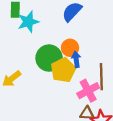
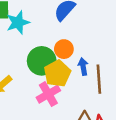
blue arrow: (76, 59) -> (83, 67), moved
pink cross: (88, 91) -> (48, 94), moved

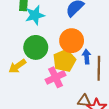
orange circle: (64, 49) -> (72, 41), size x1.5
green circle: (42, 61) -> (36, 47), moved

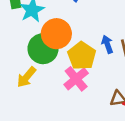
orange circle: (72, 41) -> (56, 34), moved

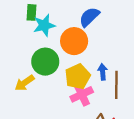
orange circle: (56, 34) -> (74, 41), moved
pink cross: (76, 79) -> (82, 94), moved

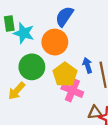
cyan star: (44, 25) -> (24, 33), turned -30
pink cross: (82, 94) -> (72, 90), turned -30

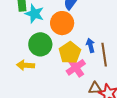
pink cross: (72, 90) -> (76, 67), turned 30
yellow arrow: (17, 91) -> (26, 65), turned 48

